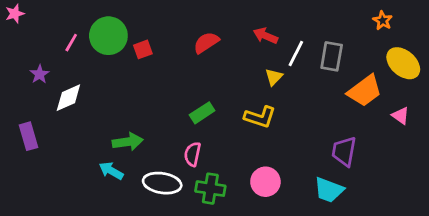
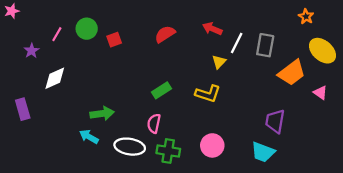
green circle: (108, 36) -> (87, 29), size x0.7
purple star: (40, 74) -> (32, 51), moved

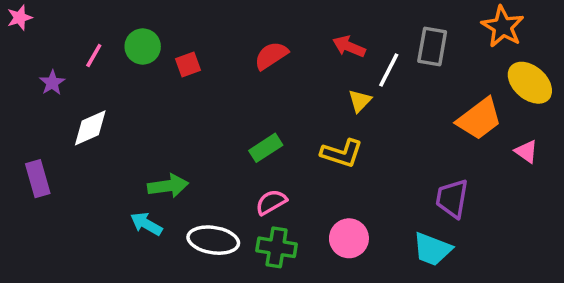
orange star: (306, 17) -> (503, 27), size x1.6
gray rectangle: (265, 45) -> (432, 47), moved
pink semicircle: (154, 123) -> (271, 202), moved, turned 48

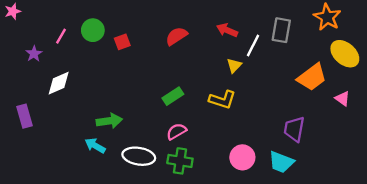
pink circle: (349, 238) -> (242, 157), moved

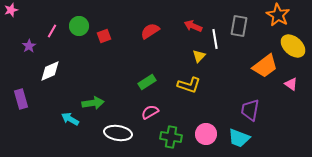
white line: (253, 45) -> (215, 39), turned -36
cyan arrow: (95, 146) -> (70, 119), moved
green cross: (180, 161) -> (171, 137), moved

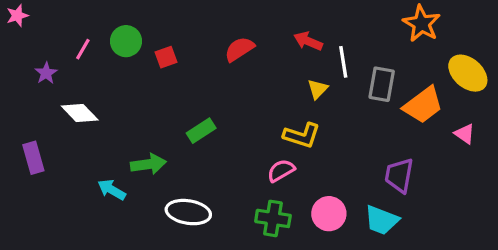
orange star: (278, 15) -> (422, 24), moved
gray rectangle: (239, 26) -> (382, 84), moved
white diamond: (50, 71) -> (80, 113), turned 70
green rectangle: (147, 82) -> (201, 131), moved
pink semicircle: (150, 112) -> (281, 171), moved

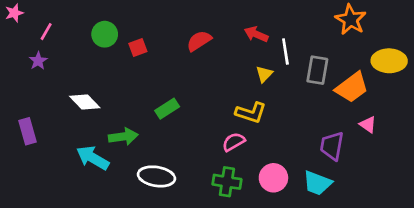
pink line: (83, 49) -> (46, 32), moved
yellow ellipse: (468, 73) -> (389, 61), turned -40
white diamond: (80, 113) -> (85, 102), moved
pink triangle: (465, 134) -> (368, 125), moved
cyan arrow: (112, 190) -> (93, 158), size x1.4

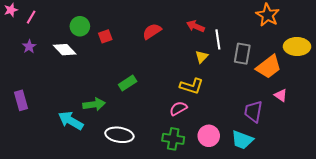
pink line: (46, 32) -> (31, 17), moved
white diamond: (85, 102) -> (65, 50), moved

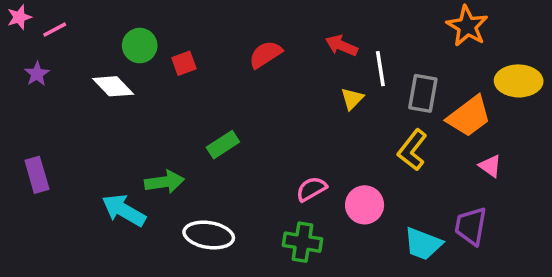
pink line: (31, 17) -> (55, 30), turned 32
purple star: (29, 47) -> (37, 74), moved
yellow L-shape: (191, 86) -> (412, 150), moved, turned 110
purple trapezoid: (253, 111) -> (471, 226), moved
pink circle: (209, 136) -> (365, 205), moved

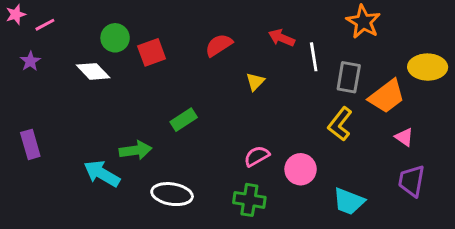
orange star: (467, 26) -> (363, 22), moved
red square: (184, 63) -> (152, 52), size x1.4
yellow triangle: (352, 99) -> (255, 82), moved
purple trapezoid: (471, 226) -> (412, 181), moved

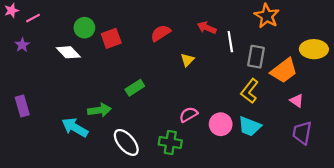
white ellipse: (172, 194) -> (126, 142), turned 40
green cross: (249, 200) -> (170, 142), moved
cyan trapezoid: (349, 201) -> (250, 126), moved

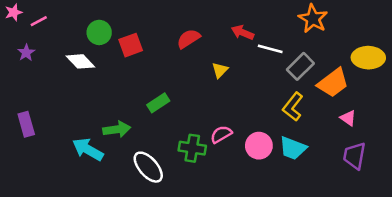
white line: (230, 42) -> (270, 49), turned -66
gray rectangle: (256, 57) -> (300, 66), turned 35
green cross: (170, 142) -> (192, 148), moved

